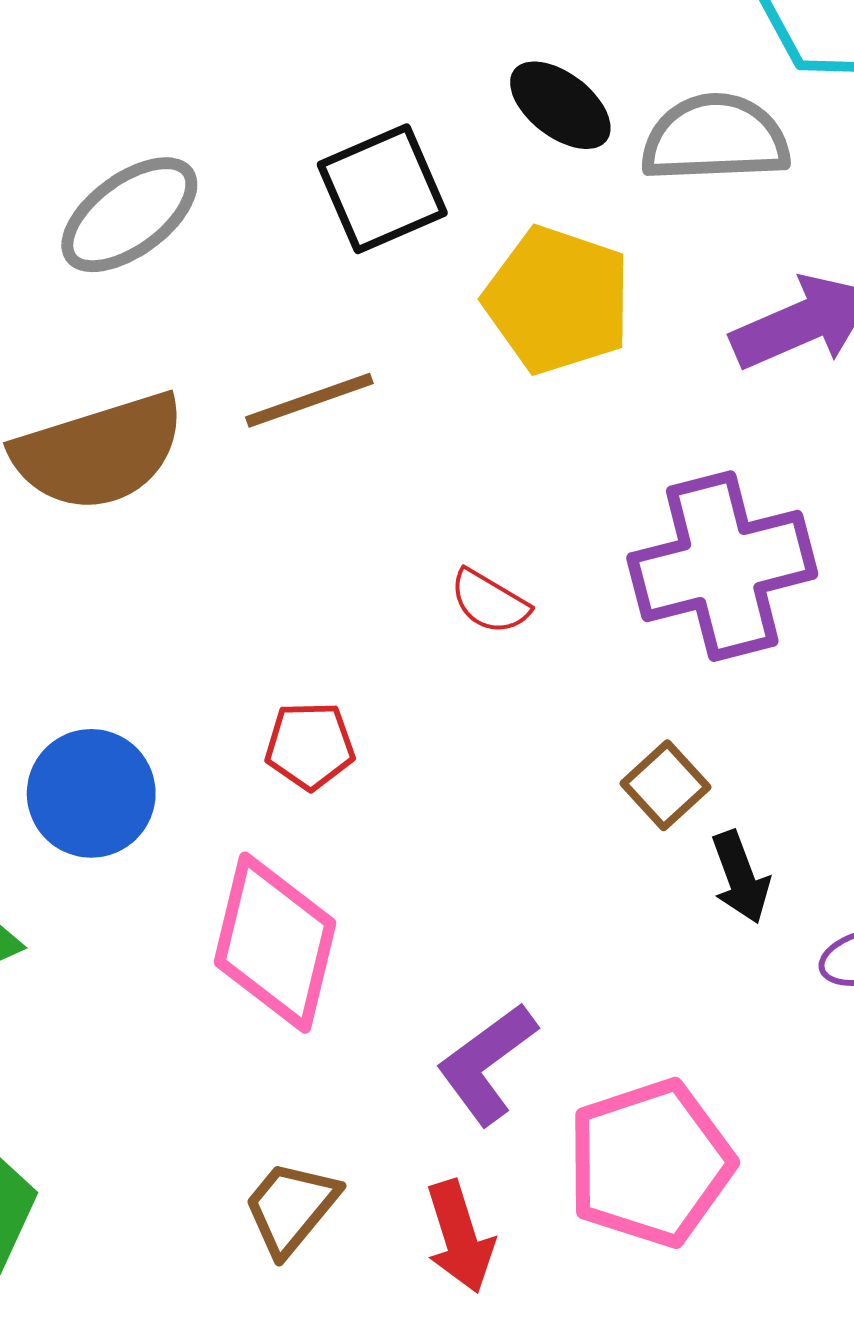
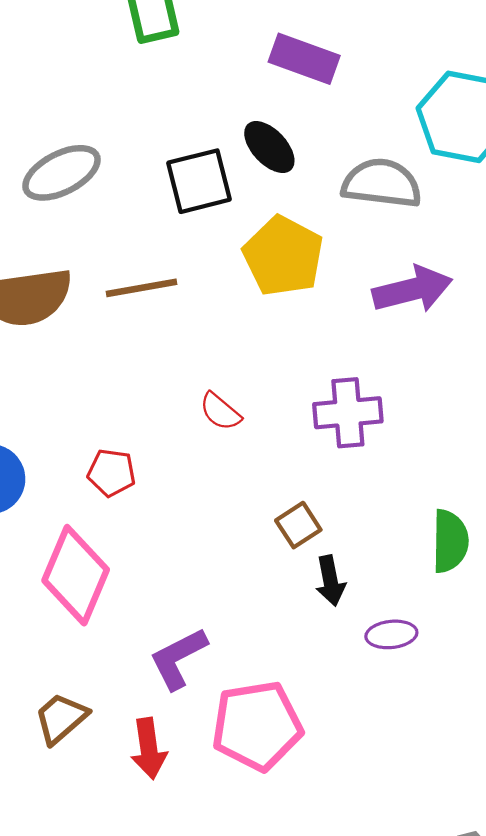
black ellipse: (560, 105) -> (269, 147), moved
purple cross: (722, 566) -> (348, 413), size x0.7

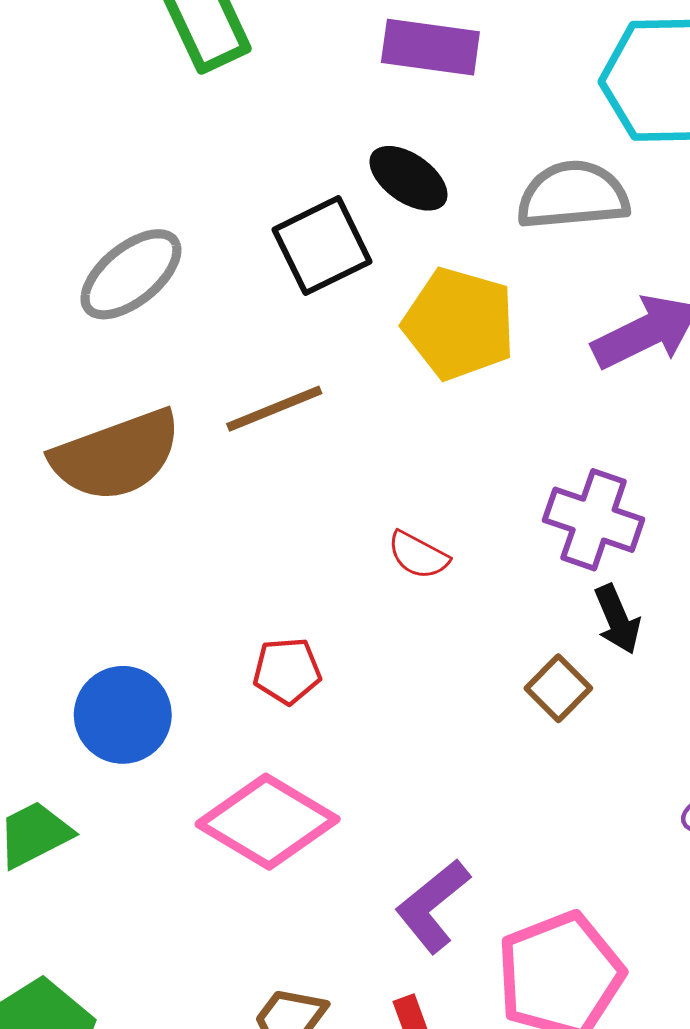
purple cross: (348, 413) -> (594, 520), turned 36
pink diamond: (76, 575) -> (268, 822), turned -70
black arrow: (330, 581) -> (617, 619), moved

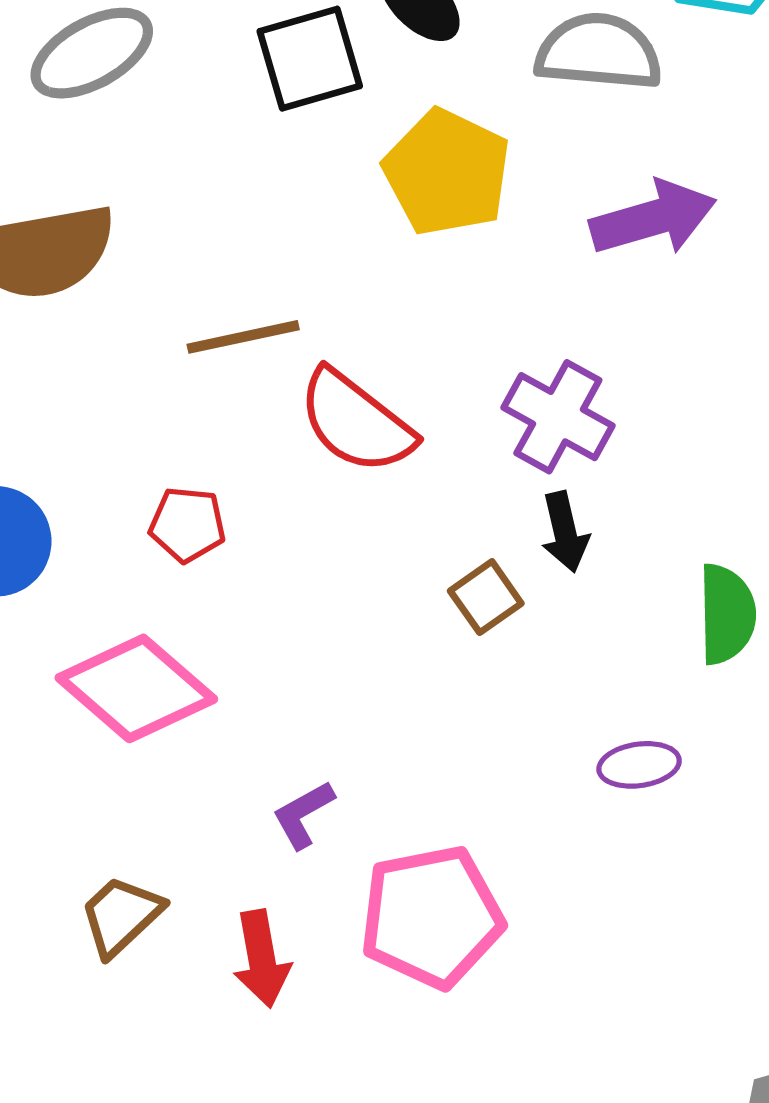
brown line: (274, 409) -> (243, 337), moved
red semicircle: (418, 555) -> (356, 422), size x1.8
purple L-shape: (433, 906) -> (303, 815), size x0.7

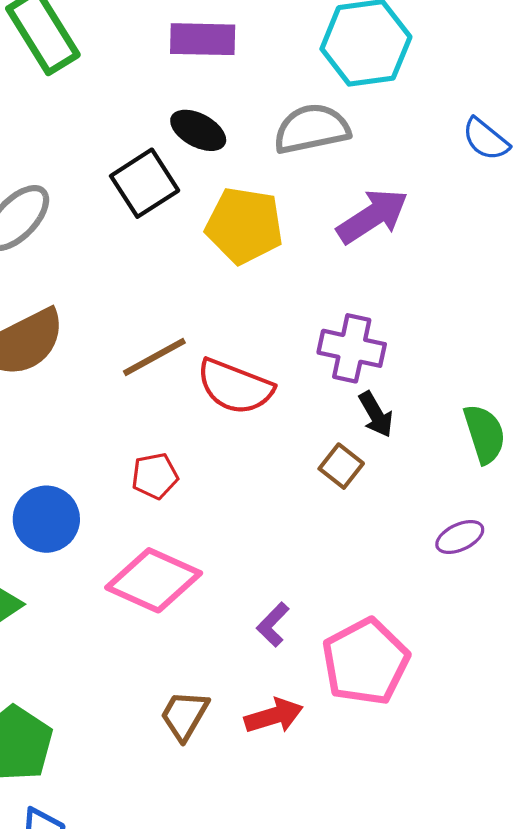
red arrow: (262, 959) -> (274, 716), turned -80

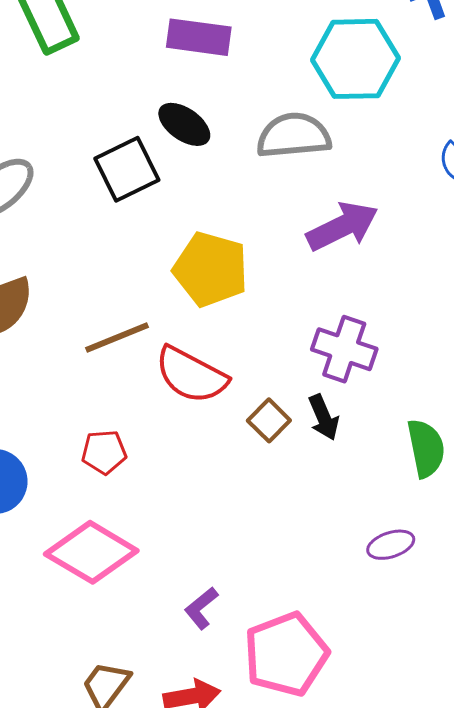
yellow pentagon: (244, 225) -> (211, 269), moved
purple cross: (352, 348) -> (344, 349), moved
brown square: (341, 466) -> (269, 420), moved

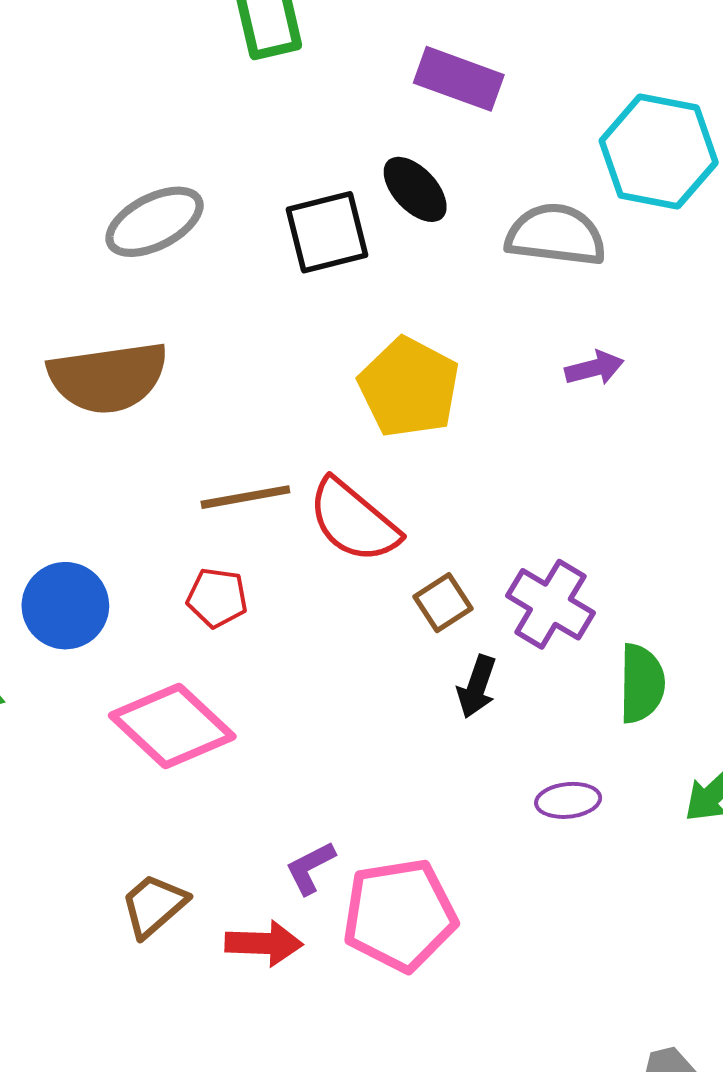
purple arrow: (342, 226) -> (594, 368), size x0.6
brown line: (117, 337) -> (245, 497), moved
purple cross: (344, 349) -> (550, 604), moved
black arrow: (324, 417) -> (477, 687), moved, turned 30
purple L-shape: (201, 608) -> (310, 868), moved

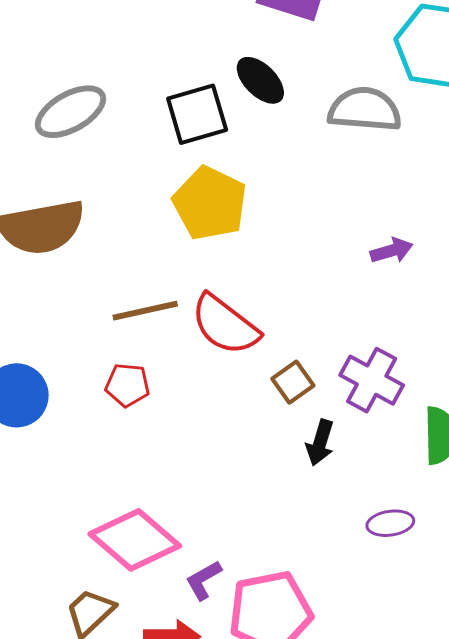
purple arrow: (594, 368) -> (392, 251), moved
yellow pentagon: (409, 387) -> (210, 203), moved
pink diamond: (172, 726) -> (135, 540), moved

